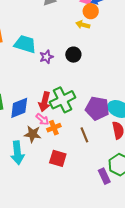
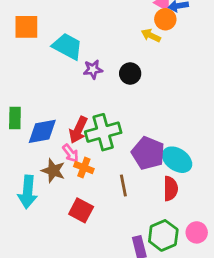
orange cross: (54, 128) -> (84, 168), turned 32

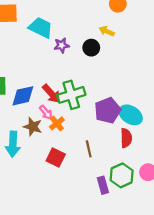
yellow arrow: (151, 35) -> (107, 31), moved
red arrow: (78, 130) -> (51, 94), turned -65
purple pentagon: (148, 153) -> (108, 110), turned 30
orange cross: (84, 168) -> (57, 123), turned 32
brown line: (123, 186) -> (89, 149), moved

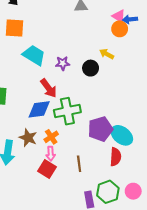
cyan trapezoid: (41, 28) -> (34, 55), moved
red arrow: (51, 94) -> (49, 88), moved
blue diamond: (23, 96) -> (39, 109), moved
pink arrow: (46, 112) -> (51, 154), moved, turned 32

